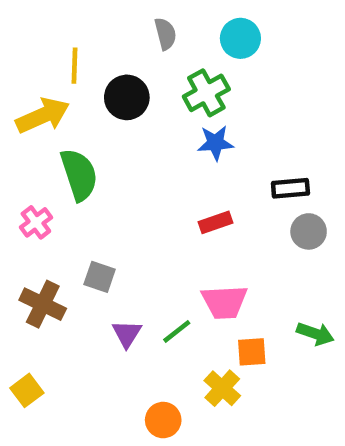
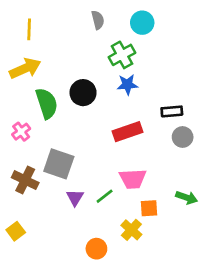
yellow line: (75, 66) -> (29, 29), moved
black circle: (127, 97) -> (83, 93), moved
red rectangle: (215, 222) -> (127, 132), size x1.5
gray square: (100, 277) -> (59, 164), size x1.6

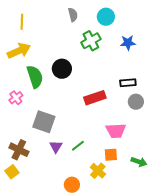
blue star: (127, 85) -> (128, 43), moved
pink trapezoid: (133, 179) -> (116, 131), moved
brown cross: (25, 180) -> (19, 150), moved
green arrow: (187, 198) -> (139, 162), moved

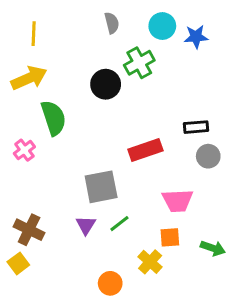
blue star: (128, 43) -> (196, 37), moved
black circle: (62, 69) -> (106, 84), moved
gray square: (44, 122) -> (101, 187), moved, turned -30

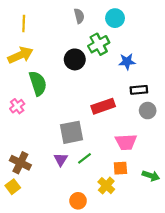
blue star: (196, 37) -> (127, 62), moved

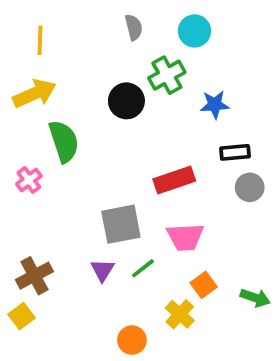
pink trapezoid: (126, 142) -> (185, 237), moved
brown cross: (20, 163) -> (34, 276), turned 36
orange square: (120, 168) -> (204, 285), turned -32

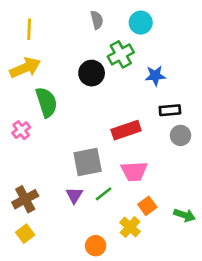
yellow square: (22, 316) -> (25, 234), moved

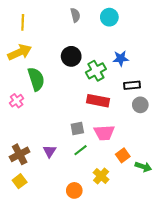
green cross: (121, 54) -> (96, 71), moved
red rectangle: (126, 130) -> (98, 101), turned 30
gray square: (88, 162) -> (77, 129), moved, size x0.6
purple triangle: (74, 195) -> (50, 151), moved
orange square: (147, 206) -> (123, 155), moved

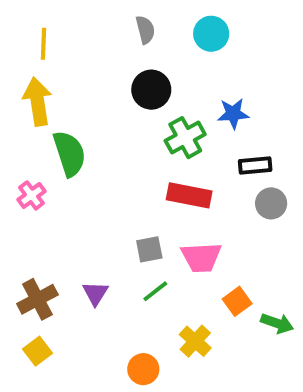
yellow arrow: (20, 52) -> (37, 102), turned -75
black circle: (71, 56) -> (151, 90), moved

